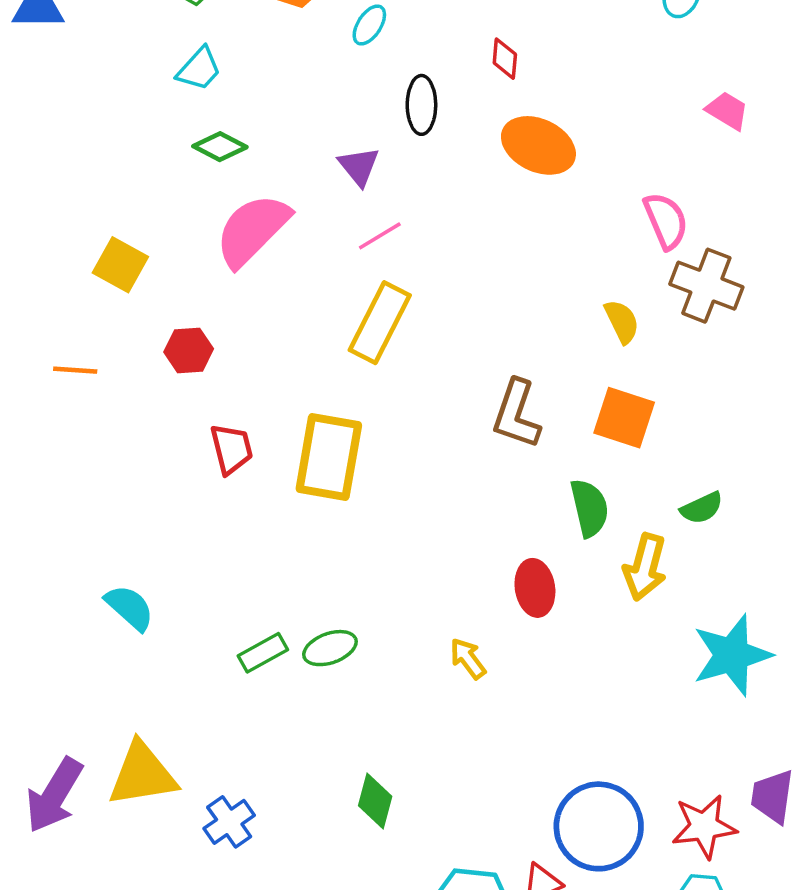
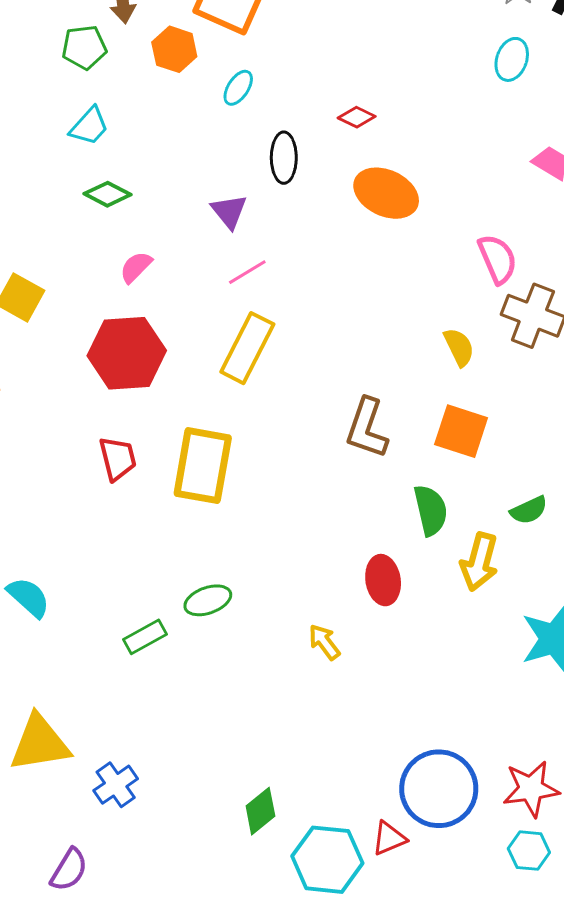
red diamond: (505, 59) -> (357, 117), turned -69
pink semicircle: (252, 230) -> (136, 267), size x0.5
red hexagon: (189, 350) -> (127, 353), moved, size x1.8
green ellipse: (330, 648) -> (208, 600), moved
green diamond: (375, 801) -> (260, 811), moved, turned 36

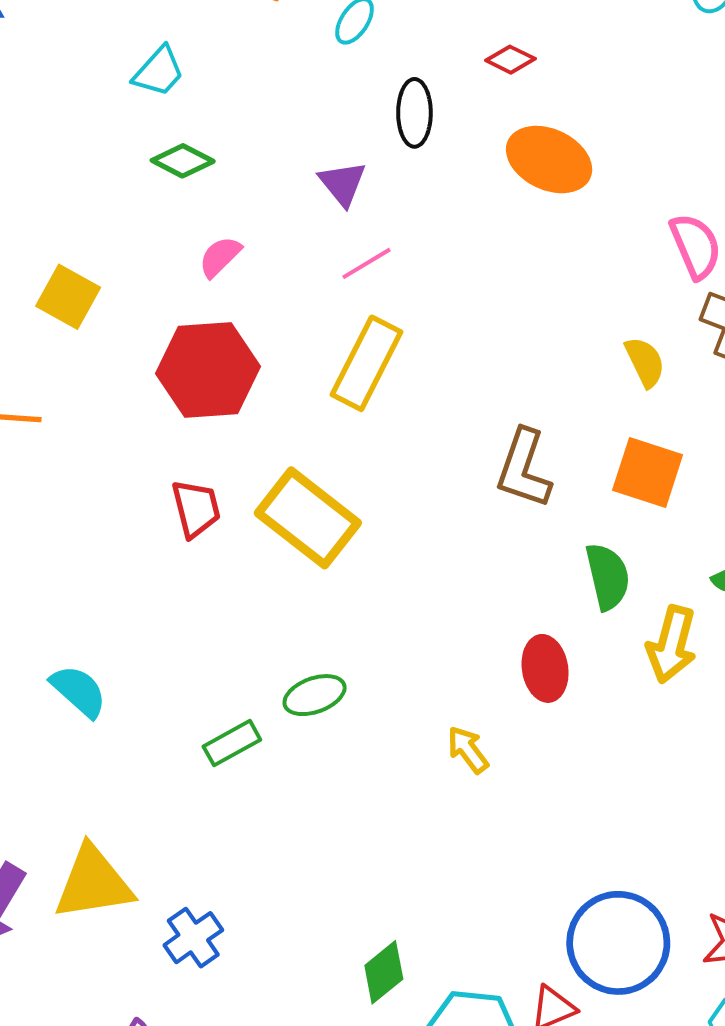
yellow rectangle: (203, 466) -> (308, 518), turned -62

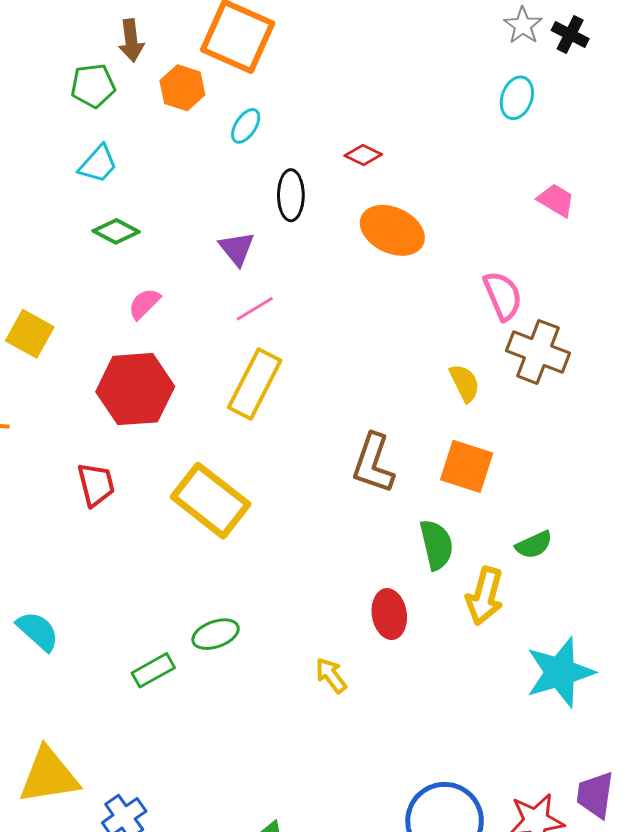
red trapezoid: (196, 509) -> (96, 484), moved

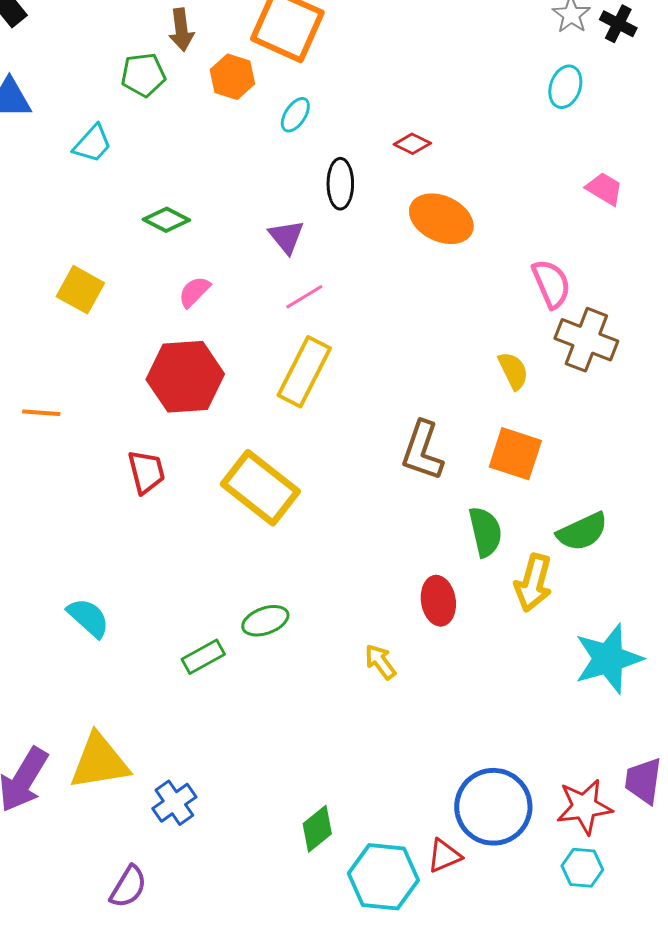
cyan trapezoid: (98, 164) -> (92, 144), moved
yellow square: (30, 334) -> (80, 290), moved
green semicircle: (534, 545) -> (582, 532), size x1.4

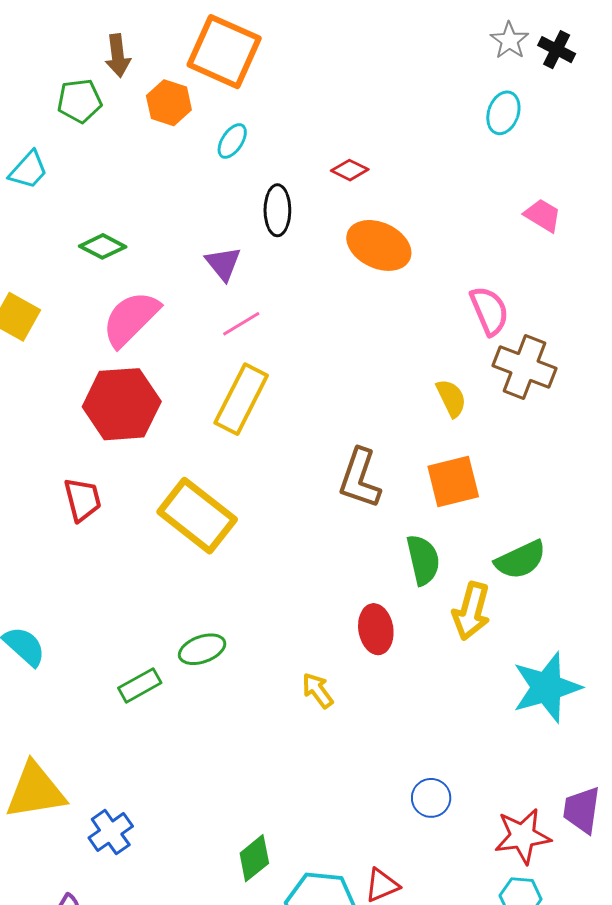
pink semicircle: (194, 292) -> (131, 319), size x1.8
orange square: (515, 454) -> (453, 481), turned -32
blue circle: (493, 807) -> (431, 798), moved, size x0.5

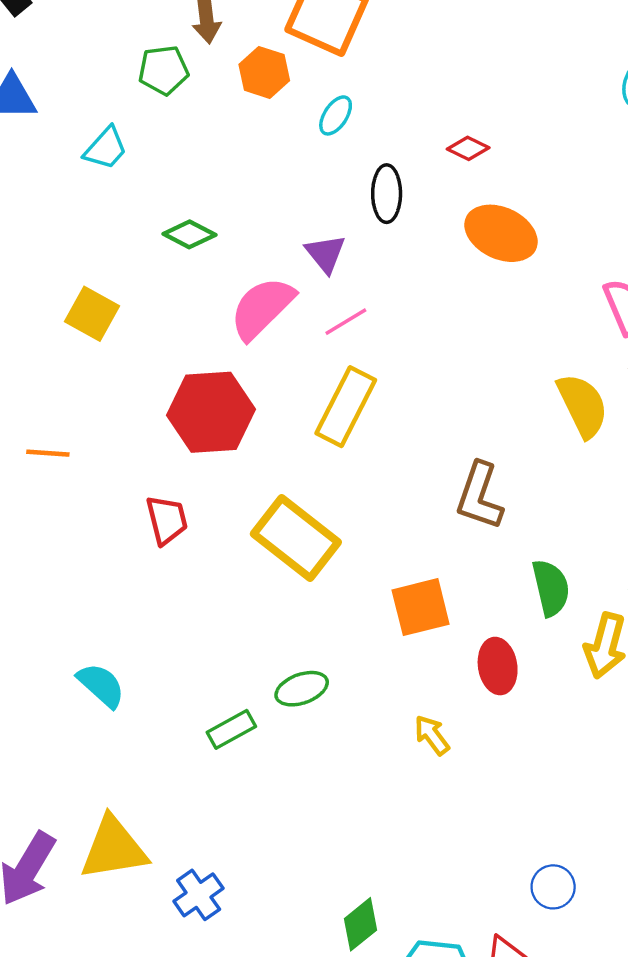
pink semicircle: (131, 319) -> (262, 308), moved
yellow semicircle: (451, 398) -> (583, 405), size x1.5
orange square: (453, 481) -> (421, 607), moved
blue circle: (431, 798) -> (553, 887), moved

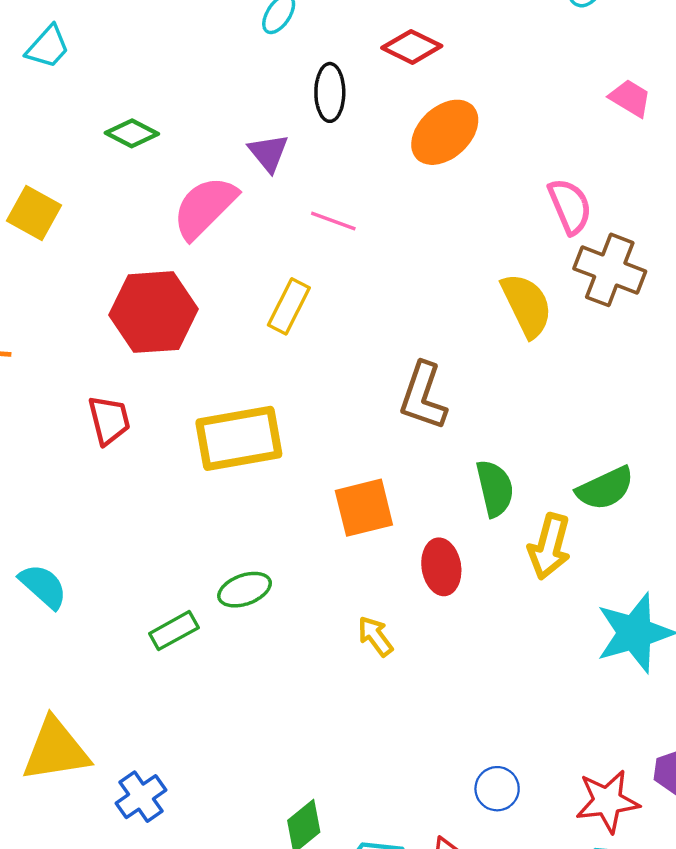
red diamond: (468, 148) -> (412, 47), size x1.4
orange ellipse: (501, 233) -> (445, 132), turned -68
pink line: (346, 322) -> (333, 221), moved, turned 51
yellow rectangle: (346, 407) -> (289, 306), size x0.7
yellow rectangle: (296, 538) -> (239, 438), turned -48

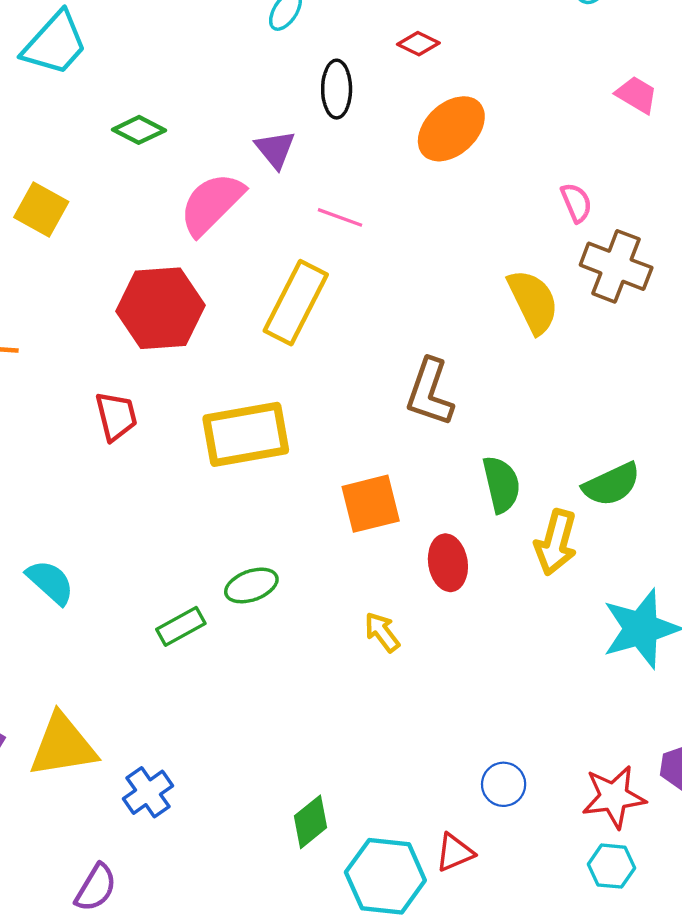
cyan trapezoid: (48, 47) -> (55, 44), size x1.5
red diamond: (412, 47) -> (418, 44), size x0.7
pink semicircle: (570, 206) -> (576, 203), size x0.7
yellow rectangle: (289, 306) -> (296, 303), size x1.5

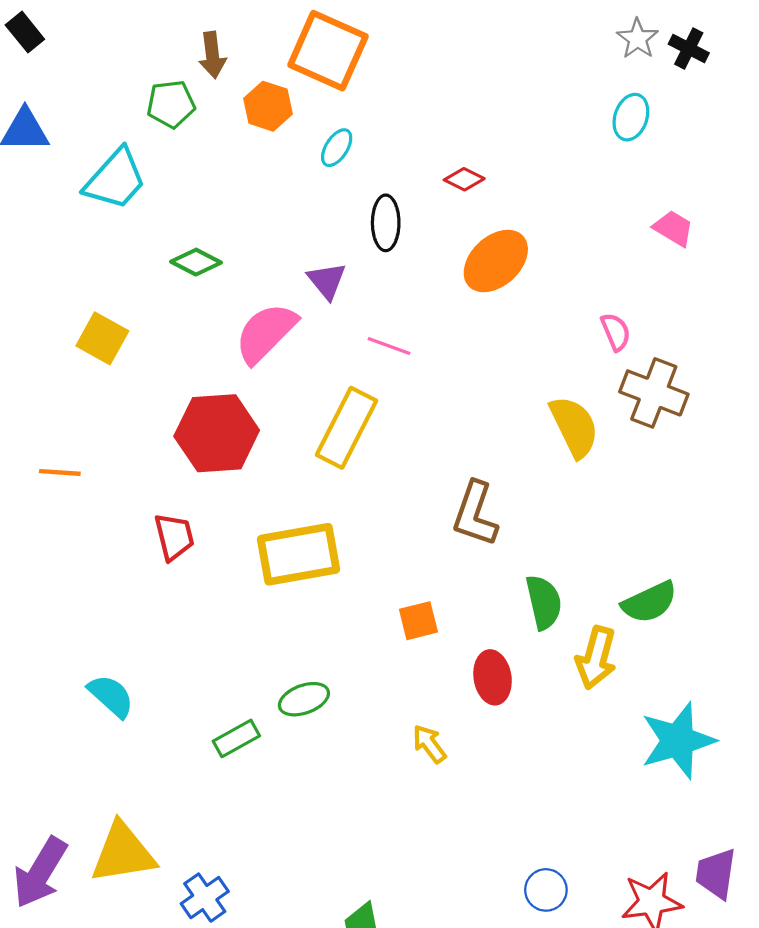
orange square: (371, 504) -> (418, 621), size x0.7

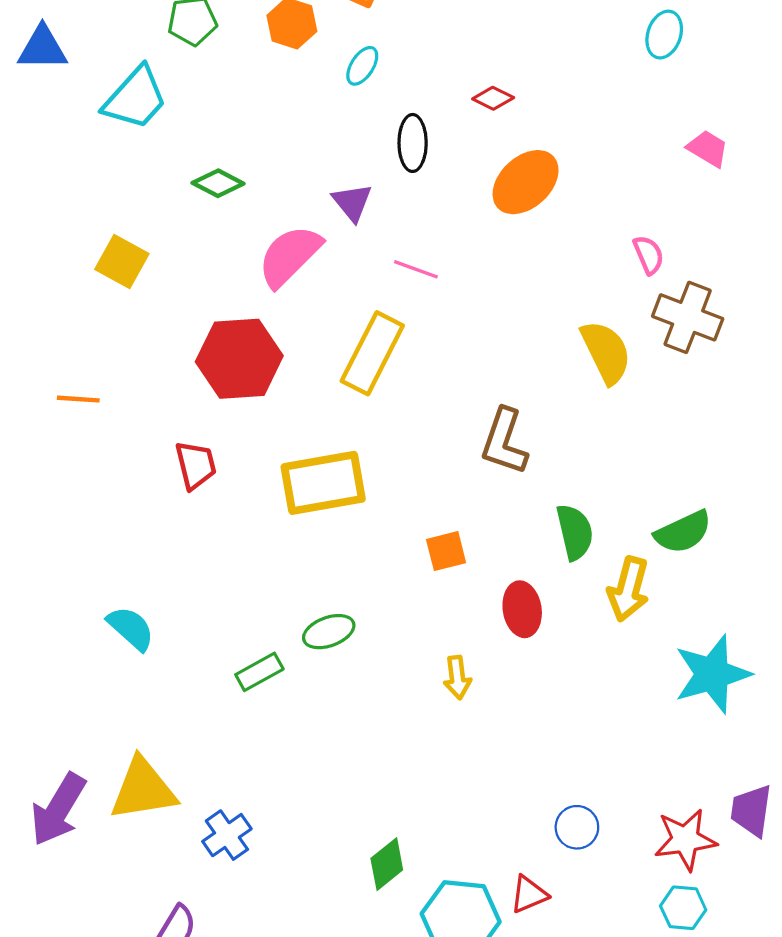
yellow arrow: (429, 744) -> (457, 677), turned -150

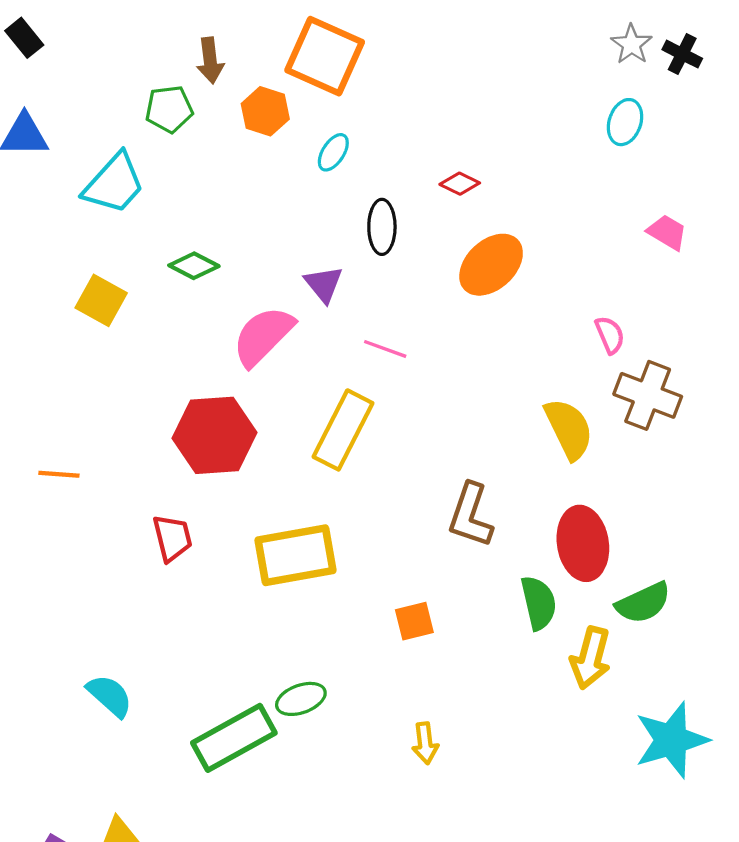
yellow square: (122, 262) -> (101, 300), moved
red ellipse: (522, 609) -> (583, 543), moved, size x1.4
green rectangle: (259, 672) -> (234, 738), size x1.8

